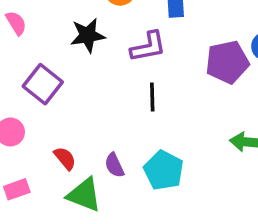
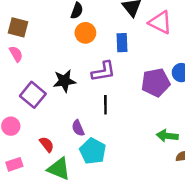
black star: (88, 35) -> (64, 81), moved
purple semicircle: (114, 165) -> (78, 128), moved
cyan pentagon: (164, 170) -> (93, 151), moved

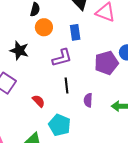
black star: (64, 81) -> (19, 50), moved, turned 30
purple semicircle: (78, 128) -> (88, 100), moved, turned 32
red semicircle: (47, 144) -> (39, 101), moved

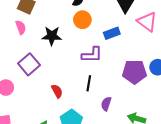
blue rectangle: (75, 32) -> (112, 33), turned 63
black star: (19, 50) -> (52, 36), turned -30

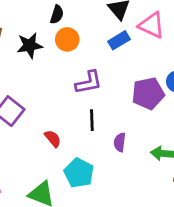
blue rectangle: (112, 33) -> (119, 40), moved
black star: (52, 36) -> (30, 45), moved

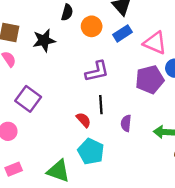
pink triangle: (152, 25) -> (155, 43), moved
orange circle: (67, 39) -> (92, 26), moved
red semicircle: (53, 139) -> (84, 120), moved

